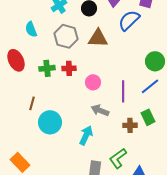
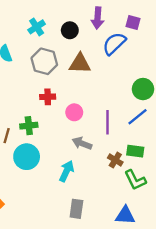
green cross: (47, 68) -> (29, 126), moved
green rectangle: (148, 117) -> (135, 151), turned -56
brown cross: (130, 125) -> (115, 160), turned 32
green L-shape: (118, 158) -> (135, 180), moved, turned -80

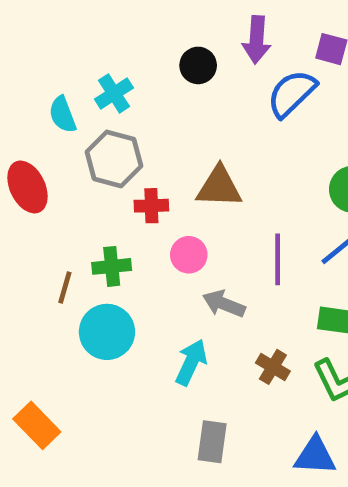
cyan cross: (37, 27) -> (114, 93), moved
gray hexagon: (44, 61) -> (114, 159), moved
brown triangle: (80, 64) -> (219, 187), moved
pink circle: (74, 112) -> (189, 255), moved
brown cross: (115, 160) -> (273, 367), moved

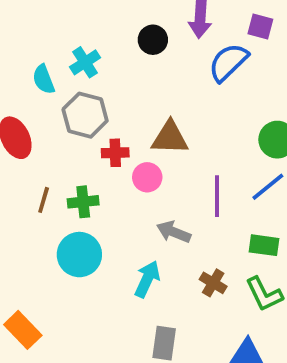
pink circle: (189, 255) -> (147, 177), moved
brown line: (65, 287) -> (44, 200), moved

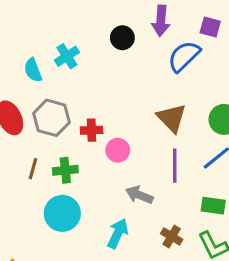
gray hexagon: (85, 115) -> (51, 118), moved
brown triangle: (170, 138) -> (172, 118), moved, turned 44

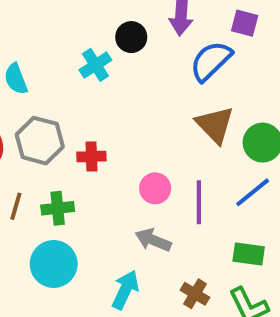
cyan cross: (67, 56) -> (95, 65), moved
brown triangle: (172, 118) -> (215, 125), moved
pink circle: (118, 150) -> (155, 188), moved

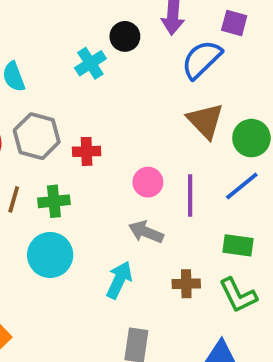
brown cross: (195, 294) -> (186, 284), turned -32

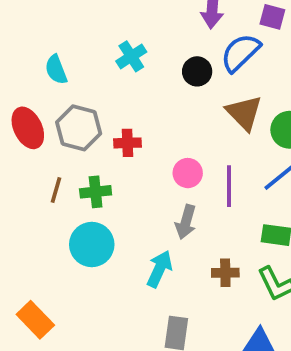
black circle: (125, 36) -> (197, 71), moved
gray arrow: (146, 232) -> (186, 222), turned -96

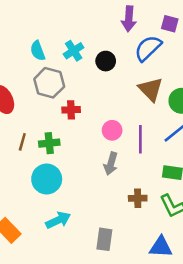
cyan semicircle: (56, 70) -> (38, 51), moved
black circle: (197, 71) -> (106, 61), moved
gray hexagon: (79, 128) -> (49, 83), moved
cyan arrow: (159, 269) -> (58, 220), moved, turned 40

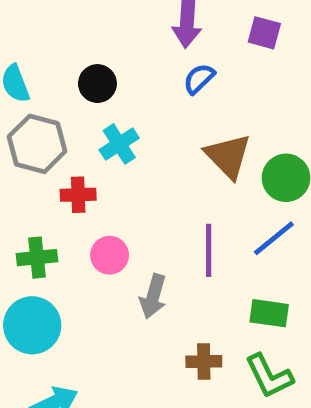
blue semicircle: (148, 48) -> (199, 79), moved, size x0.6
cyan cross: (74, 51) -> (119, 144), moved
black circle: (106, 61) -> (97, 84), moved
pink circle: (112, 130) -> (110, 255), moved

